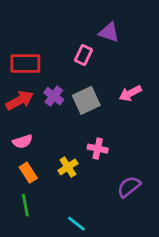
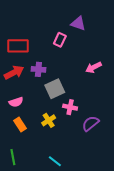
purple cross: (54, 96) -> (38, 69), turned -32
gray square: (86, 100) -> (55, 89), moved
purple semicircle: (129, 187) -> (90, 123), moved
green line: (25, 205) -> (13, 157), moved

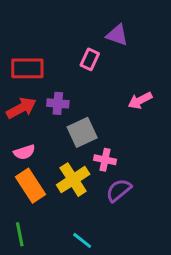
yellow cross: (49, 120) -> (73, 180), size x1.5
purple semicircle: (90, 123) -> (119, 190), moved
orange rectangle: (20, 124) -> (30, 186), size x1.5

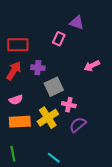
red arrow: (21, 108) -> (14, 71), turned -30
orange rectangle: (30, 186) -> (20, 122), turned -60

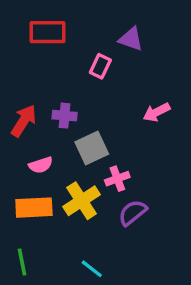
red rectangle: (18, 45) -> (48, 32), moved
pink semicircle: (16, 100) -> (41, 165), moved
pink cross: (69, 105) -> (117, 179), turned -32

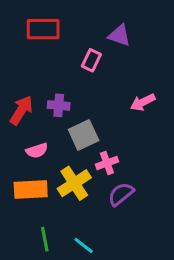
green line: (22, 262) -> (45, 239), moved

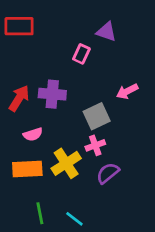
red rectangle: (43, 29) -> (19, 26), moved
purple cross: (59, 105) -> (52, 94), size x1.4
gray square: (84, 135) -> (97, 116), moved

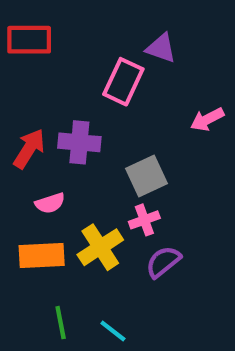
pink rectangle: (81, 54) -> (123, 82), size x1.5
pink arrow: (127, 91) -> (207, 119), moved

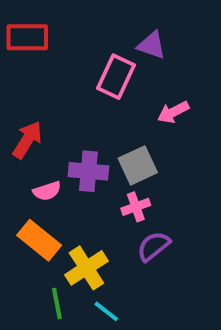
pink arrow: (207, 119) -> (173, 112), moved
purple cross: (79, 142) -> (88, 171), moved
yellow cross: (100, 247) -> (86, 268), moved
orange rectangle: (42, 256) -> (39, 240), turned 42

